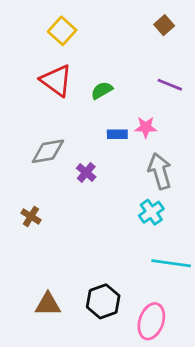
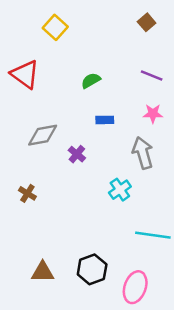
red triangle: (56, 80) -> (25, 74), moved
pink star: (146, 127) -> (153, 114), moved
cyan cross: (151, 212) -> (120, 190), moved

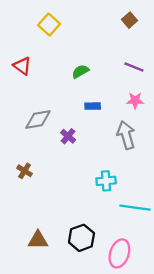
red triangle: (25, 74) -> (22, 66), size x0.7
cyan cross: (120, 190) -> (106, 181), moved, turned 30

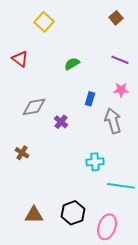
blue rectangle: (93, 106) -> (90, 99), moved, turned -72

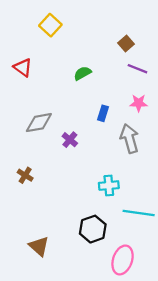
brown square: (116, 18) -> (126, 43), moved
black hexagon: (73, 213) -> (93, 229), moved
brown triangle: (34, 215) -> (39, 246), turned 42

